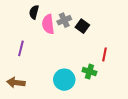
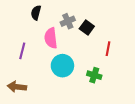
pink semicircle: (48, 24) -> (51, 38), moved
red line: (105, 54) -> (108, 49), moved
cyan circle: (64, 80) -> (62, 66), moved

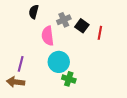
red line: (108, 49) -> (100, 33), moved
purple line: (22, 51) -> (21, 64), moved
green cross: (94, 75) -> (69, 79), moved

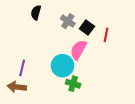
gray cross: (64, 20) -> (68, 21), turned -32
pink semicircle: (48, 36) -> (78, 50), moved, turned 36

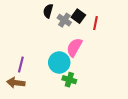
black semicircle: (36, 13) -> (48, 11), moved
black square: (87, 27) -> (78, 16), moved
red line: (106, 35) -> (96, 23), moved

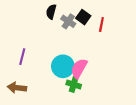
pink semicircle: (74, 47) -> (79, 68), moved
purple line: (21, 65) -> (22, 57), moved

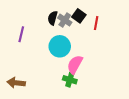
black semicircle: (51, 12) -> (53, 18), moved
purple line: (22, 57) -> (21, 34), moved
cyan circle: (63, 66) -> (60, 46), moved

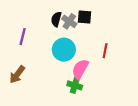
black square: (79, 16) -> (84, 17), turned -32
red line: (96, 23) -> (105, 51), moved
brown arrow: (16, 83) -> (17, 75), moved, turned -60

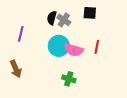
black square: (84, 17) -> (90, 13), moved
pink semicircle: (80, 69) -> (74, 50), moved, turned -102
brown arrow: (17, 75) -> (16, 69), turned -60

